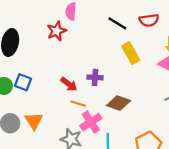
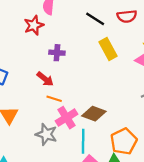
purple cross: (95, 77) -> (57, 53), moved
brown diamond: (119, 103) -> (94, 114), moved

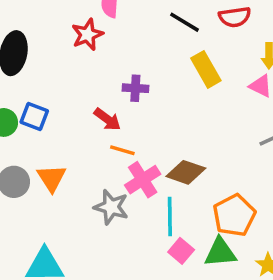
purple cross: (57, 53) -> (135, 88), moved

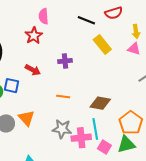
red arrow: (107, 119) -> (33, 70), moved
pink cross: (143, 180) -> (81, 138), moved, turned 36

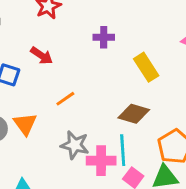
yellow rectangle: (102, 45) -> (146, 67), moved
purple cross: (65, 61) -> (104, 37), moved
orange line: (63, 97) -> (65, 99), moved, turned -48

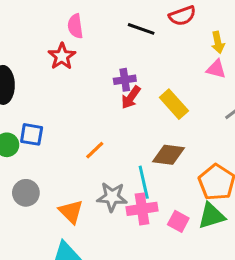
red arrow: (42, 56) -> (131, 97), moved, turned 100
orange triangle: (25, 124) -> (71, 212), moved
cyan line: (123, 150) -> (144, 182), moved

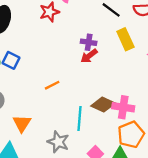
yellow rectangle: (174, 104) -> (125, 39), moved
gray star: (112, 197) -> (58, 142), moved
pink cross: (142, 209) -> (123, 107), moved

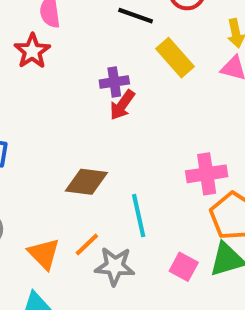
orange line: (52, 85) -> (87, 244), moved
brown diamond: (103, 105) -> (86, 182), moved

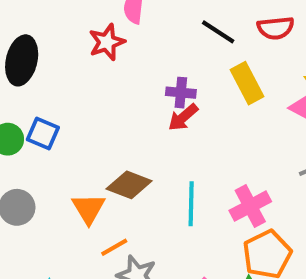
pink cross: (207, 174) -> (250, 206), turned -33
cyan line: (139, 216) -> (191, 204), moved
orange triangle: (44, 254) -> (88, 208), moved

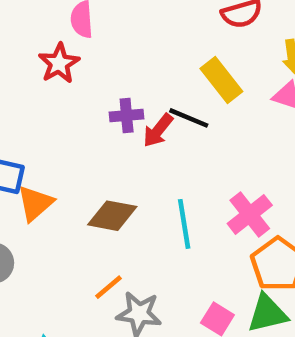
black line: (218, 32) -> (189, 118), moved
purple cross: (181, 93) -> (127, 115), moved
orange triangle: (88, 208) -> (35, 203), moved, turned 30

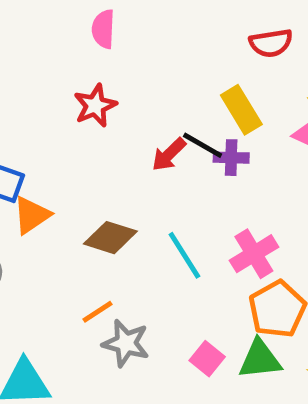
red star: (59, 63) -> (95, 106), moved
purple cross: (127, 115) -> (231, 158), moved
cyan line: (184, 224) -> (184, 255), turned -30

